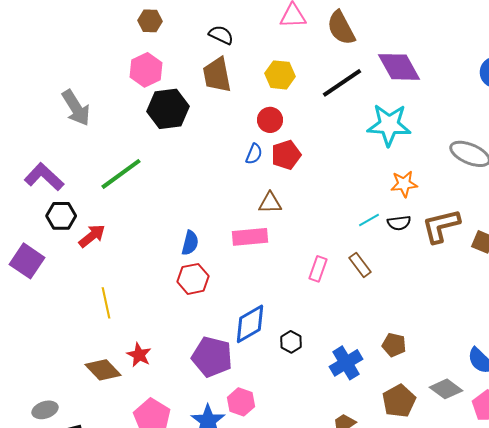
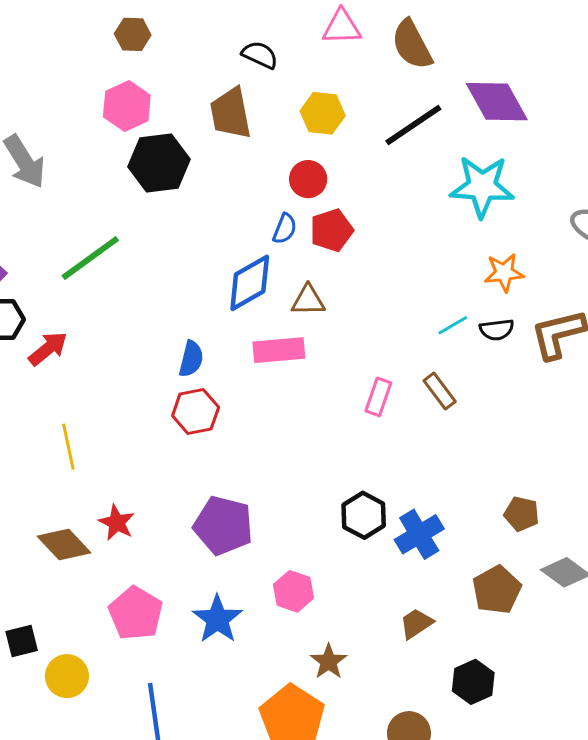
black semicircle: (221, 35) -> (260, 55), moved
blue diamond: (250, 324) -> (250, 283), moved
black hexagon: (291, 342) -> (364, 515), moved, size x1.4
brown pentagon: (394, 345) -> (522, 514), moved
pink hexagon: (241, 402) -> (293, 591), moved

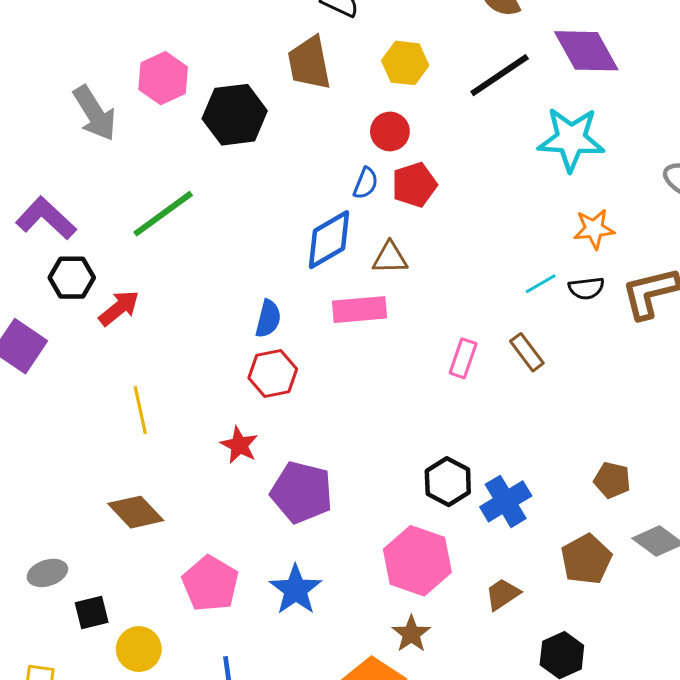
pink hexagon: (127, 106) -> (163, 78), moved
red star: (117, 523) -> (239, 445), moved
pink hexagon: (293, 591) -> (417, 561), moved, size x1.6

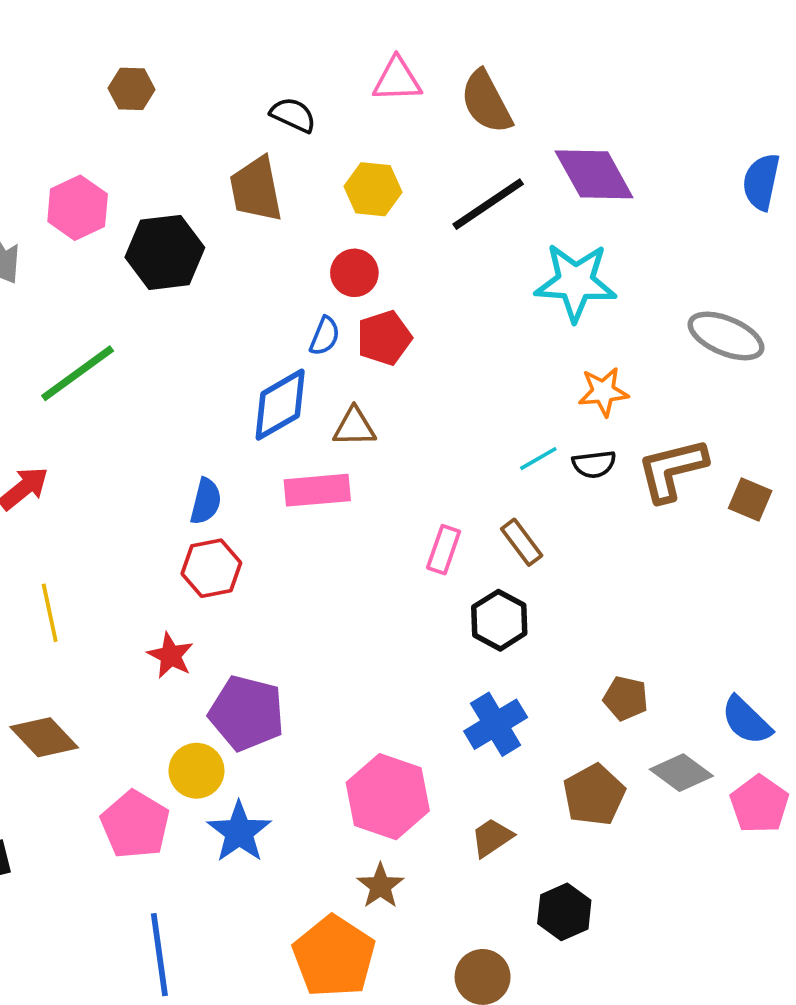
black hexagon: (448, 482) -> (499, 620), moved
yellow circle: (139, 649) -> (196, 771), moved

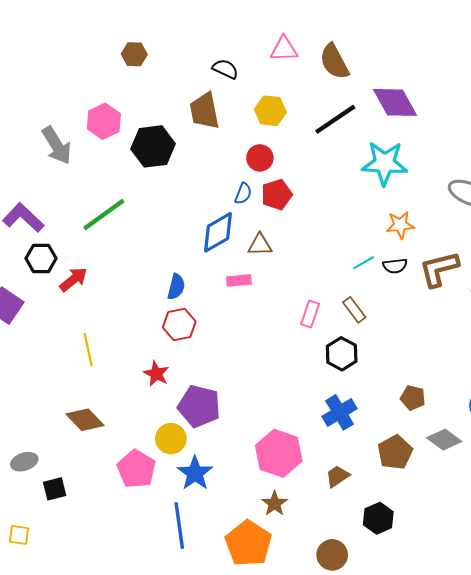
pink rectangle: (317, 490) -> (239, 280), size x0.7
blue line: (159, 955) -> (179, 526), moved

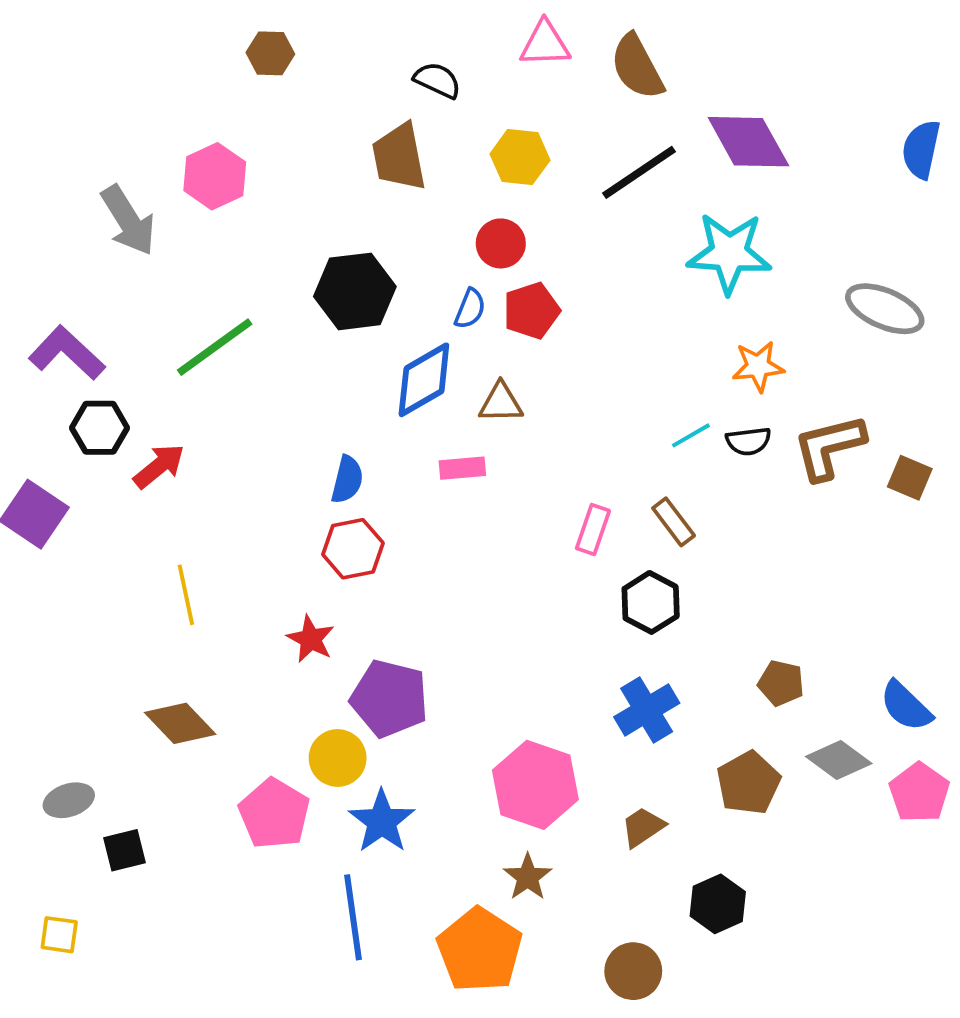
black hexagon: (153, 146) -> (355, 291), moved

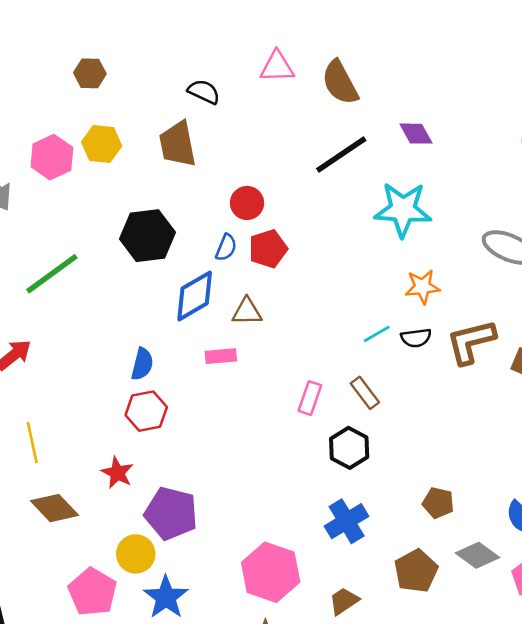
purple diamond: (748, 142) -> (416, 134), size x0.6
yellow hexagon: (520, 157) -> (102, 144), moved
brown diamond: (180, 723) -> (55, 508), moved

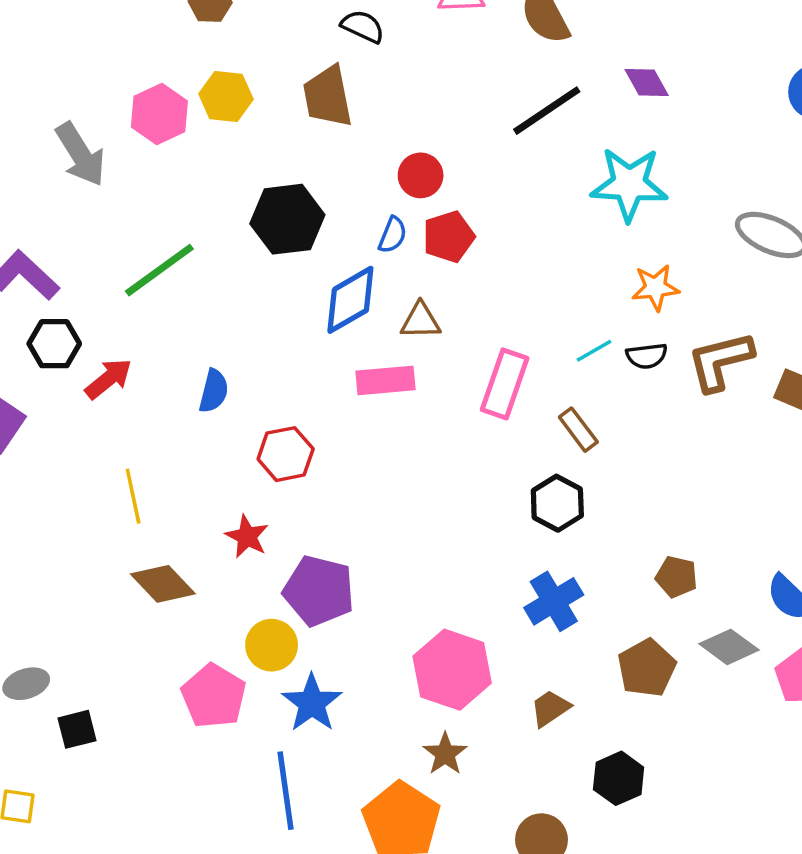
pink rectangle: (221, 356) -> (385, 380), size x1.4
blue semicircle: (142, 364) -> (214, 391), moved
pink rectangle: (310, 398) -> (505, 384), moved, size x1.5

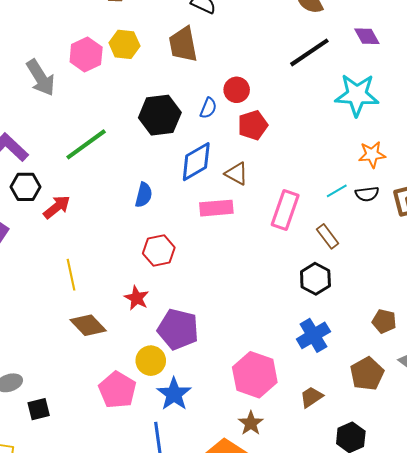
blue semicircle: (392, 235) -> (208, 108), moved
brown triangle: (421, 321) -> (237, 174), turned 30
blue semicircle: (214, 391) -> (144, 195), moved

